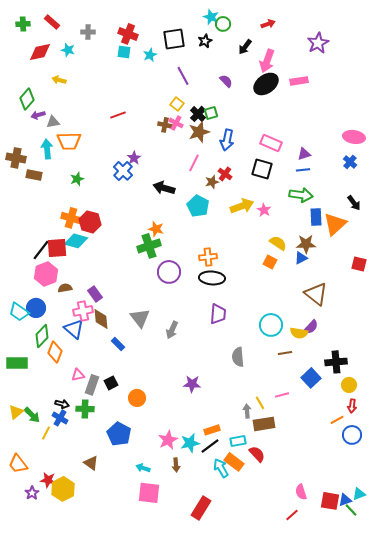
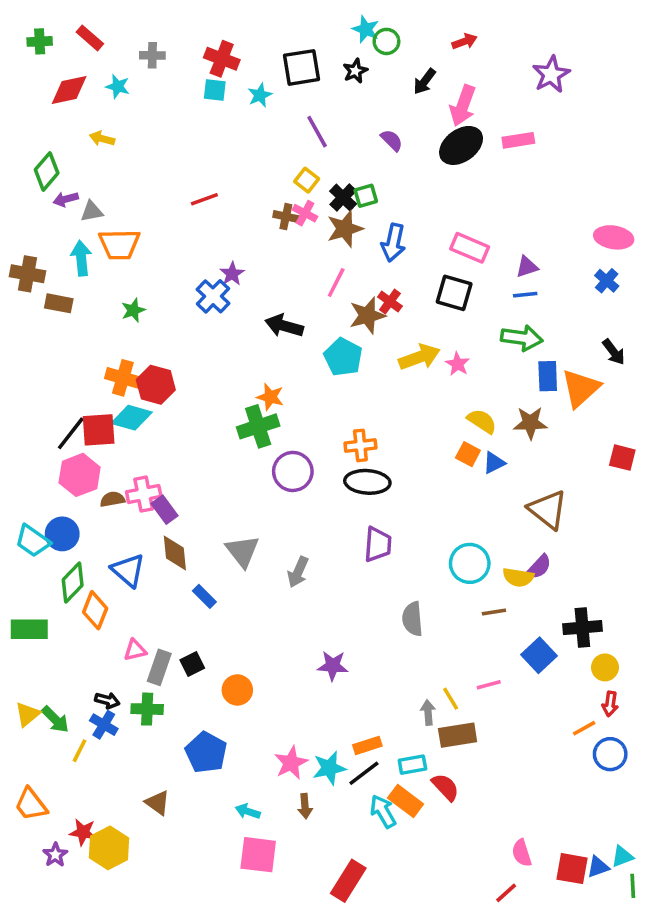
brown star: (212, 182) -> (367, 315), size x1.5
blue triangle: (301, 258) -> (494, 463), moved
pink cross: (83, 311) -> (144, 494), moved
green line: (351, 510) -> (633, 886), moved, turned 40

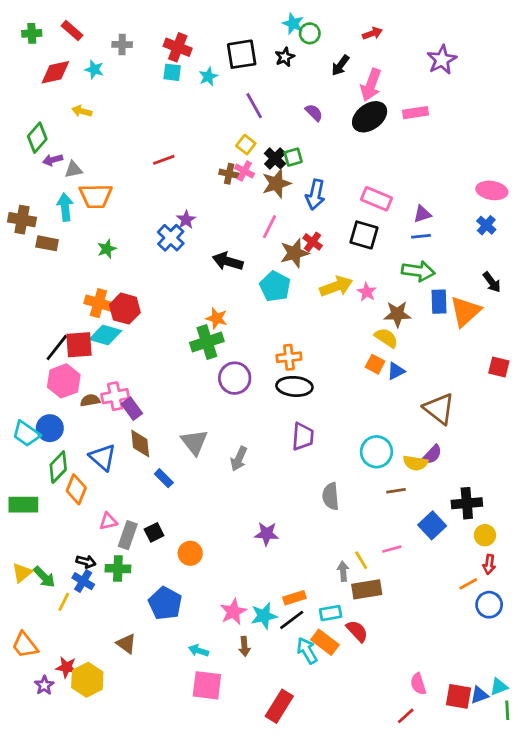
brown star: (530, 423) -> (397, 314), moved

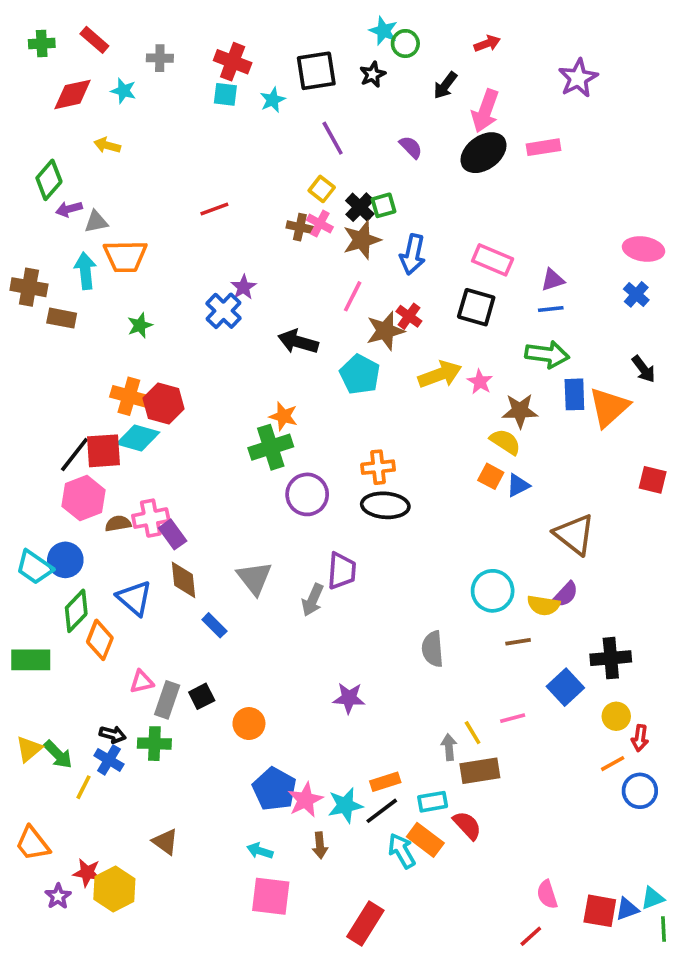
purple trapezoid: (303, 436) -> (342, 571), moved
yellow circle: (485, 535) -> (616, 716), moved
blue pentagon: (165, 603) -> (274, 789), moved

